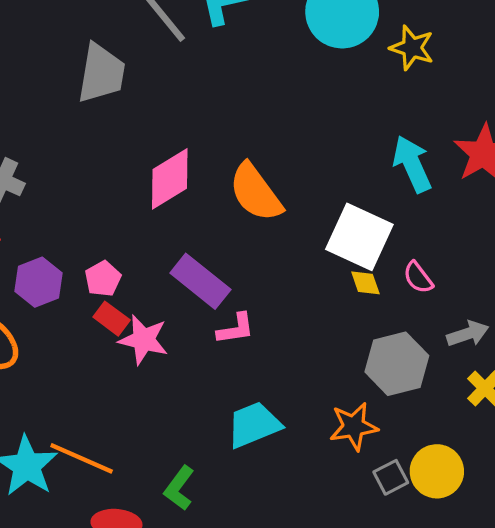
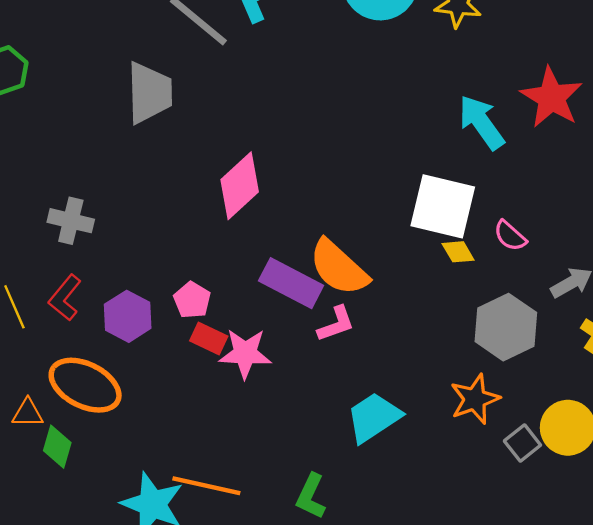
orange semicircle: (256, 192) -> (339, 268), moved

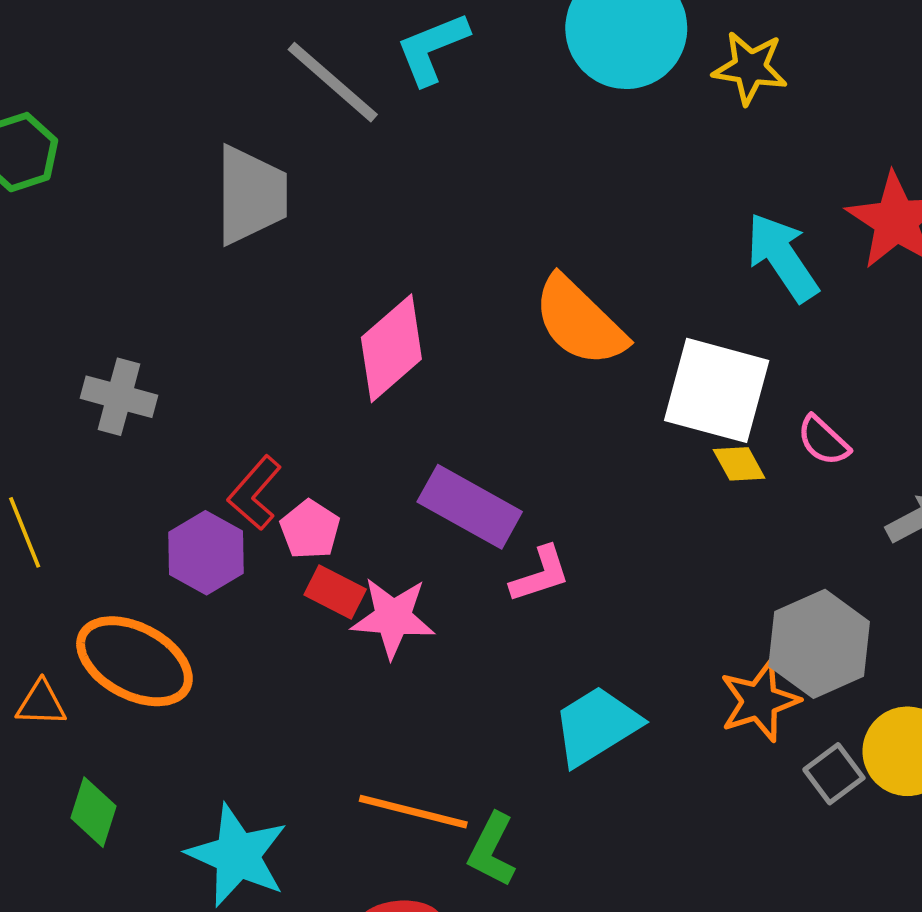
orange semicircle: (339, 268) -> (580, 321), moved
red L-shape: (65, 298) -> (255, 493), moved
gray hexagon: (506, 327) -> (819, 644), moved
green diamond: (57, 447) -> (94, 812), moved
orange line: (206, 486) -> (413, 812), moved

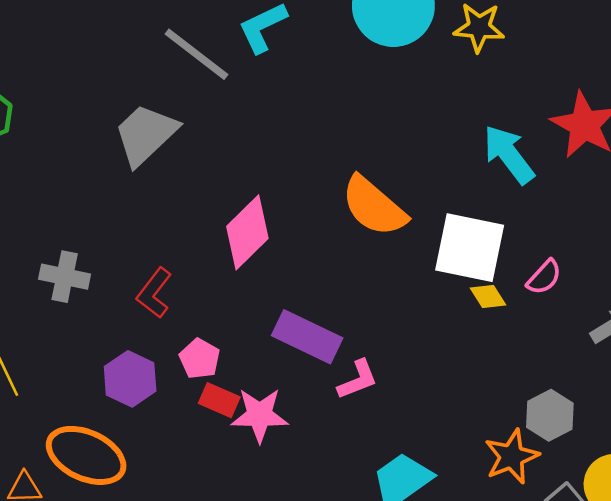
gray trapezoid: (251, 195) -> (146, 134), turned -130
pink semicircle: (823, 441) -> (544, 277), turned -87
red L-shape: (255, 493) -> (154, 293), moved
gray hexagon: (819, 644) -> (550, 415), size x0.7

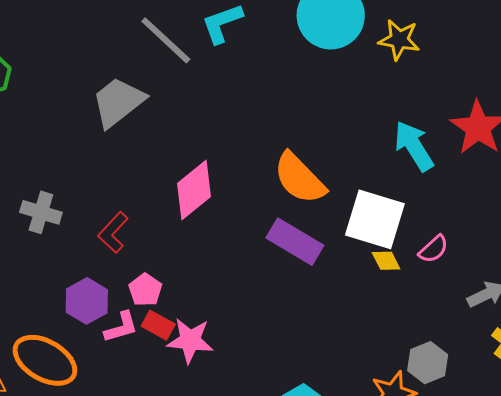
purple rectangle: (307, 337) -> (295, 242), moved
pink L-shape: (358, 380) -> (121, 327), moved

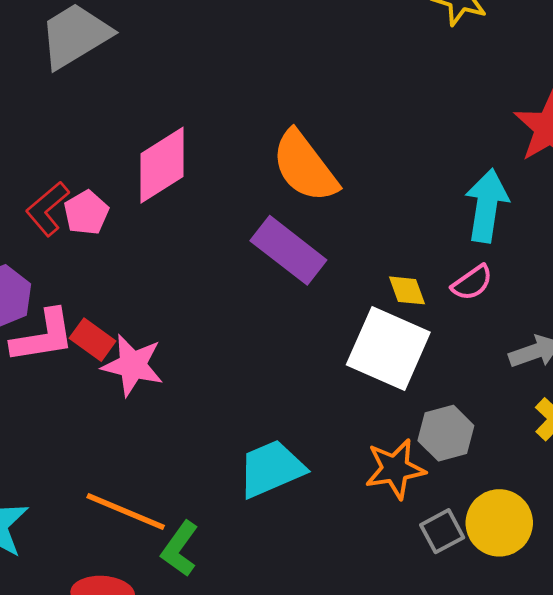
cyan arrow: (414, 146) -> (487, 206), moved, turned 34
white square: (375, 219) -> (388, 349), moved
pink pentagon: (145, 290) -> (86, 213), moved
pink L-shape: (121, 327) -> (43, 336), size x1.4

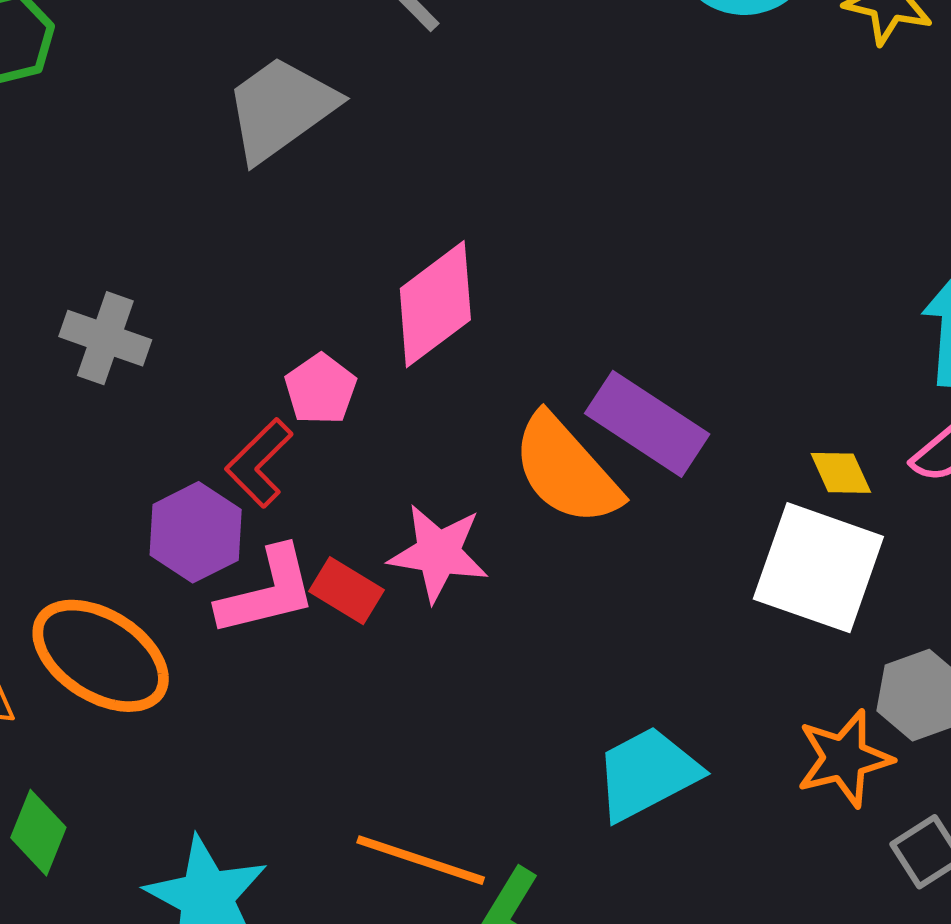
orange semicircle: (305, 167) -> (566, 470), moved
red L-shape: (47, 209) -> (259, 463), moved
pink star: (133, 365) -> (438, 553), moved

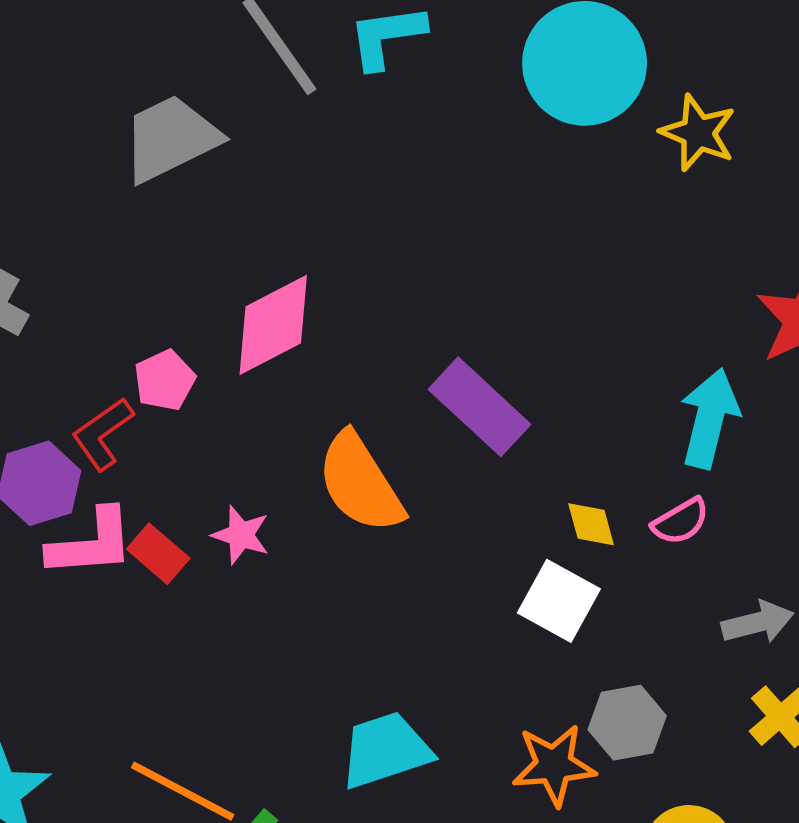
purple rectangle: (647, 424) -> (479, 407), moved
pink star: (438, 553) -> (241, 535), size x0.7
white square: (818, 568) -> (559, 601), size x0.7

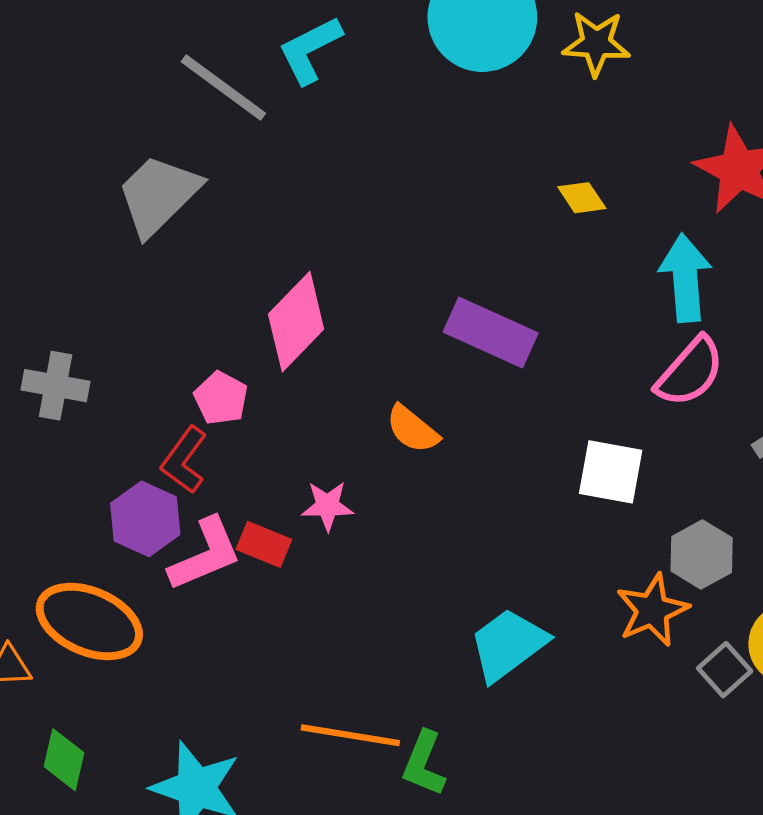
orange semicircle: (360, 483) -> (412, 429), size x0.6
pink semicircle: (681, 521) -> (690, 372), size x1.5
yellow diamond: (591, 524) -> (582, 198), moved

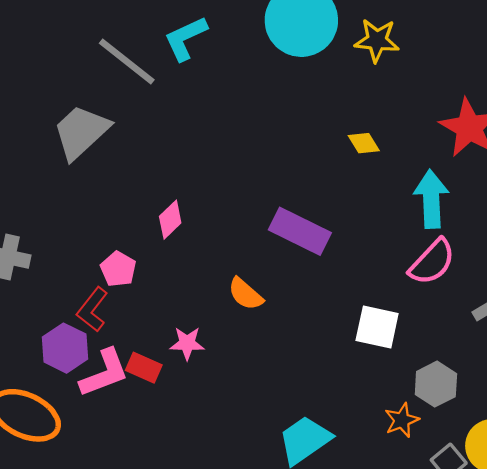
pink diamond: (296, 322) -> (170, 220), size x0.6
orange star: (652, 610) -> (402, 420), size x0.7

